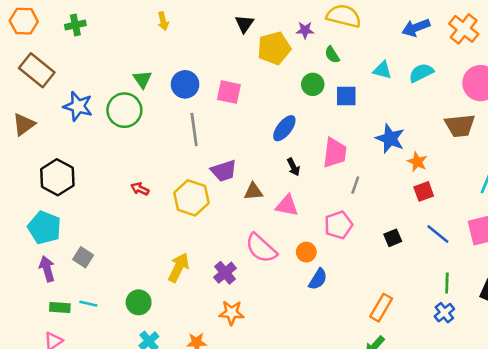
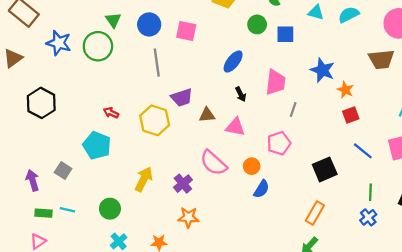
cyan pentagon: (44, 228) -> (97, 145), moved
black square: (393, 238) -> (325, 169), moved, size x1.6

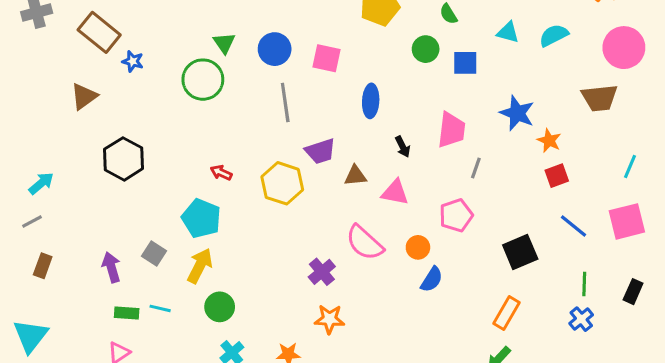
blue star: (59, 43) -> (133, 61), moved, size x0.6
blue ellipse: (233, 62) -> (371, 101), moved, turned -35
yellow arrow: (144, 179) -> (200, 266), moved

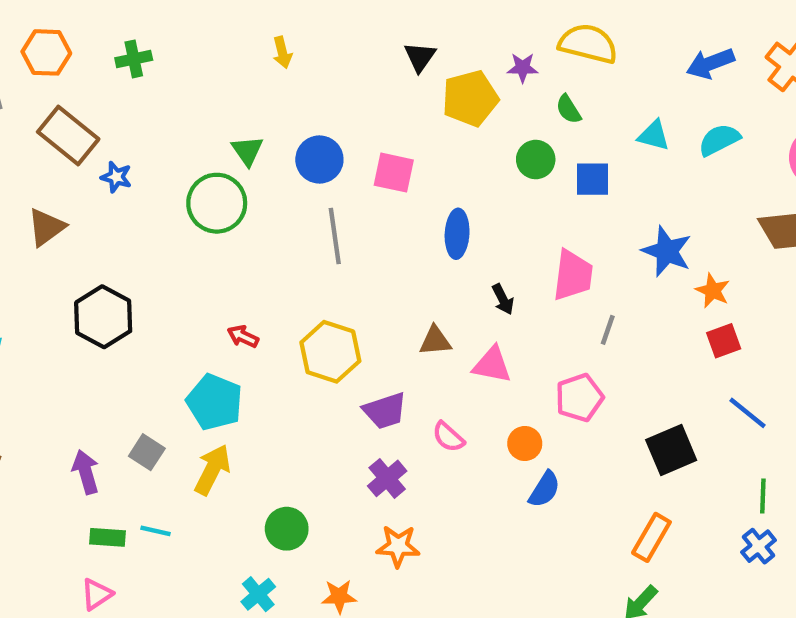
purple trapezoid: (320, 151) -> (385, 411), moved
pink semicircle: (365, 243) -> (448, 437), size x0.6
green circle: (220, 307) -> (287, 529), moved

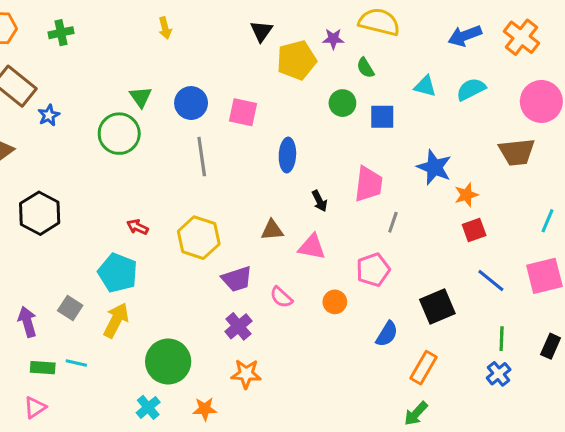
blue star: (116, 177) -> (49, 115), turned 30
orange star: (713, 291) -> (466, 195), turned 30
blue semicircle: (544, 489) -> (387, 334), moved
green circle: (287, 529) -> (168, 362), size x1.5

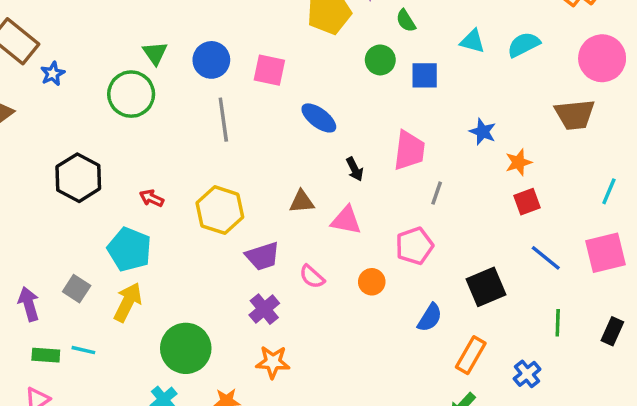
blue ellipse: (287, 155) -> (319, 118), turned -56
blue star: (434, 167) -> (483, 132), size x0.7
black hexagon: (40, 213) -> (78, 178), moved
blue cross: (499, 374) -> (527, 374), moved

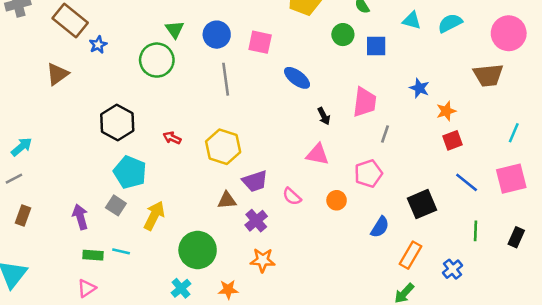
brown triangle: (302, 202) -> (227, 200), moved
cyan pentagon: (129, 249) -> (130, 172), moved

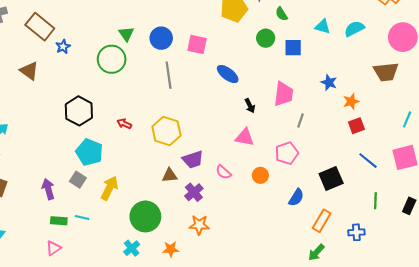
brown triangle: (57, 74) -> (29, 71), turned -48
blue cross: (453, 269) -> (356, 232), turned 35

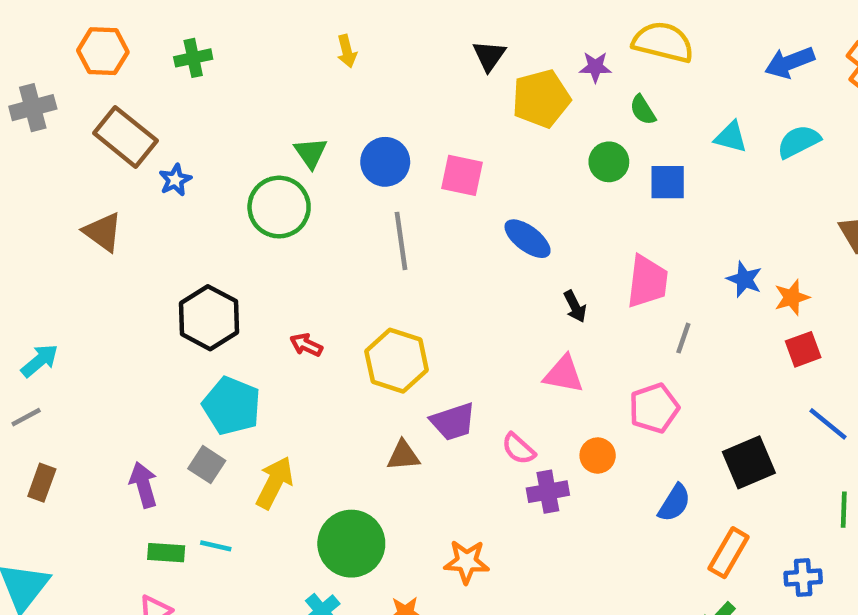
blue star: (329, 82) -> (744, 279), moved
purple cross: (194, 192) -> (548, 492), moved, turned 30

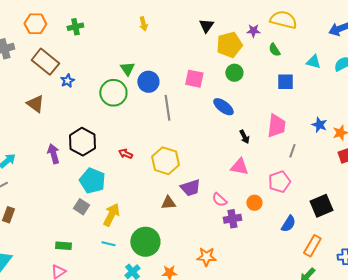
blue circle: (385, 162) -> (148, 82), moved
green circle: (609, 162) -> (234, 73), moved
purple arrow: (144, 485) -> (53, 154), moved
cyan line: (216, 546) -> (108, 244), moved
orange star: (467, 562) -> (206, 257), moved

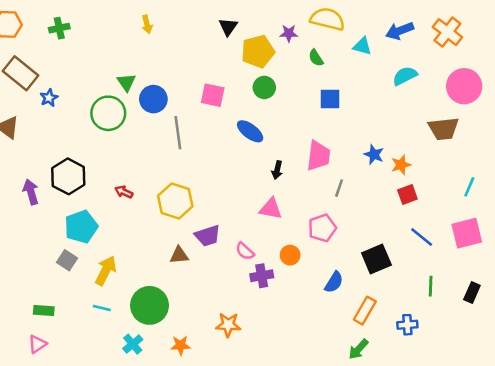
cyan triangle: (313, 62) -> (362, 46), moved
black arrow: (244, 137) -> (277, 170), turned 40
cyan pentagon: (92, 181) -> (81, 227), turned 30

